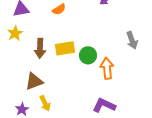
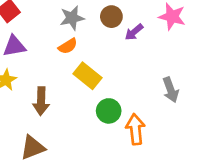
yellow rectangle: (65, 48) -> (88, 76), moved, turned 48

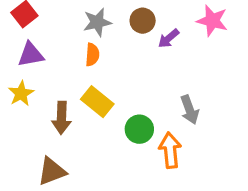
orange semicircle: (68, 46) -> (92, 55), turned -54
yellow rectangle: (88, 76) -> (97, 102), moved
gray arrow: (171, 90) -> (190, 110), moved

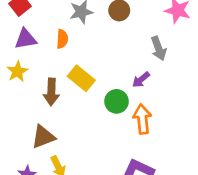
purple arrow: (168, 38) -> (141, 80), moved
orange semicircle: (92, 55) -> (62, 39), moved
gray arrow: (190, 110) -> (159, 48), moved

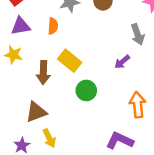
yellow star: (17, 72) -> (13, 55), turned -30
green circle: (117, 101) -> (86, 90), moved
orange arrow: (142, 119) -> (138, 105), moved

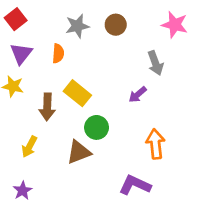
purple triangle: (21, 26) -> (21, 53), turned -42
brown triangle: (36, 112) -> (79, 152), moved
yellow arrow: (49, 138) -> (29, 147), moved, turned 54

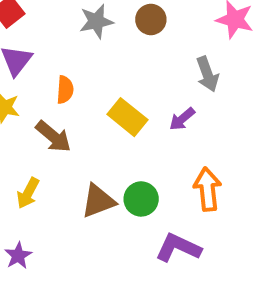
orange semicircle: (58, 53) -> (65, 90), moved
yellow rectangle: (77, 93) -> (127, 117), moved
brown arrow: (47, 107) -> (53, 137), turned -52
green circle: (97, 127) -> (141, 199), moved

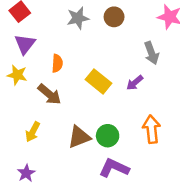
purple L-shape: (178, 248) -> (114, 168), moved

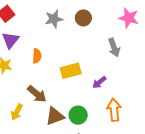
yellow rectangle: (99, 81) -> (71, 71), turned -54
purple arrow: (135, 83) -> (99, 82), moved
brown arrow: (49, 94) -> (37, 94), moved

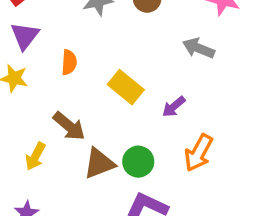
gray arrow: (114, 48) -> (199, 48), turned 132
yellow rectangle: (71, 71) -> (126, 87), turned 54
orange arrow: (114, 110) -> (199, 153), turned -145

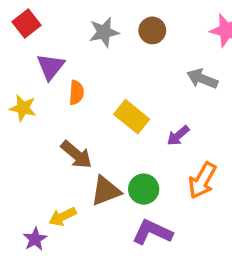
purple triangle: (25, 36) -> (51, 67), moved
yellow arrow: (35, 156) -> (63, 217), moved, turned 36

